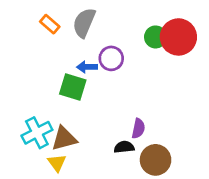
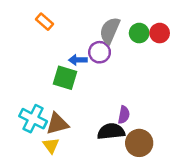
gray semicircle: (84, 23) -> (110, 30), moved
red circle: (178, 37) -> (160, 33), size x0.6
cyan cross: (37, 133) -> (33, 119), turned -36
black semicircle: (124, 147) -> (111, 131), size x1.5

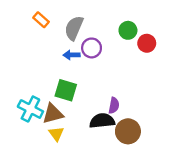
gray semicircle: (110, 30) -> (74, 28), moved
red circle: (160, 33) -> (147, 43), moved
green square: (65, 78) -> (66, 90), moved
yellow triangle: (51, 146) -> (56, 134), moved

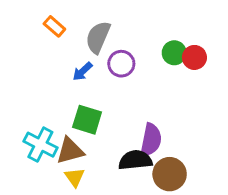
green circle: (128, 30) -> (174, 53), moved
blue arrow: (72, 55) -> (82, 71), moved, turned -42
purple semicircle: (114, 106) -> (151, 140), size x1.5

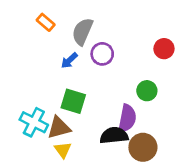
green circle: (174, 53) -> (147, 91), moved

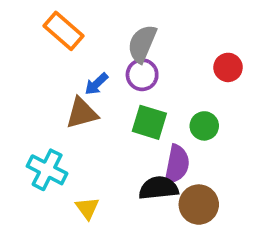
orange rectangle: (46, 22) -> (64, 31), size x1.5
gray semicircle: (82, 32) -> (142, 44), moved
green square: (73, 101) -> (149, 122), moved
brown triangle: (59, 128) -> (82, 113), moved

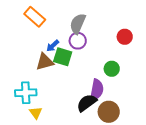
green square: (149, 122) -> (63, 57), moved
cyan cross: (47, 170) -> (26, 93), turned -30
black semicircle: (159, 188) -> (87, 103), turned -30
yellow triangle: (87, 208) -> (36, 113), moved

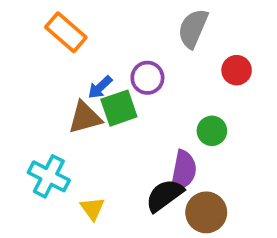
gray semicircle: (78, 24) -> (193, 28), moved
green square: (63, 57) -> (119, 108), turned -36
cyan cross: (26, 93) -> (49, 176), turned 30
yellow triangle: (36, 113) -> (92, 209), moved

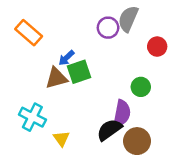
orange rectangle: (66, 32) -> (29, 33), moved
purple circle: (147, 78) -> (108, 28), moved

